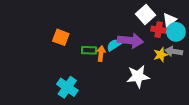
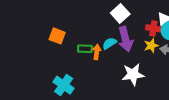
white square: (146, 14) -> (120, 13), moved
purple arrow: (130, 41) -> (126, 39), turned 70
yellow star: (161, 55) -> (151, 46), moved

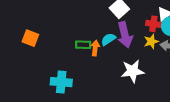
orange square: (57, 36) -> (30, 38), moved
cyan cross: (64, 85) -> (61, 82), turned -30

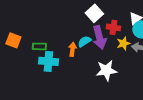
red cross: (153, 24) -> (113, 27), moved
green rectangle: (83, 45) -> (39, 46), moved
cyan cross: (61, 82) -> (48, 61), moved

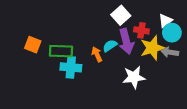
yellow star: (123, 43) -> (152, 48), size x1.6
green rectangle: (39, 46) -> (61, 51), size x1.5
orange arrow: (72, 49) -> (97, 54), turned -32

